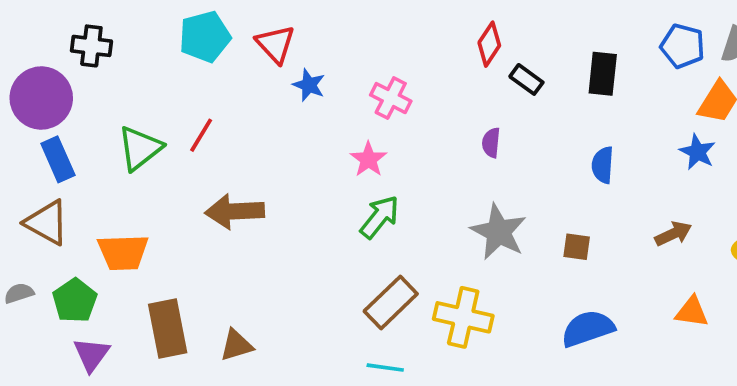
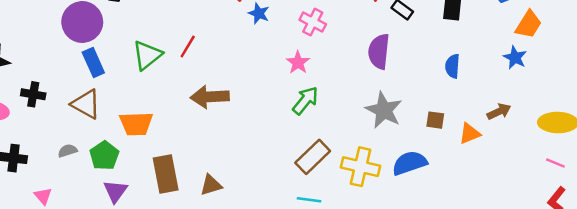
purple semicircle: (491, 143) -> (379, 51), size x1.8
orange triangle: (692, 312) -> (470, 134), moved, turned -30
blue semicircle: (588, 329) -> (410, 163), moved

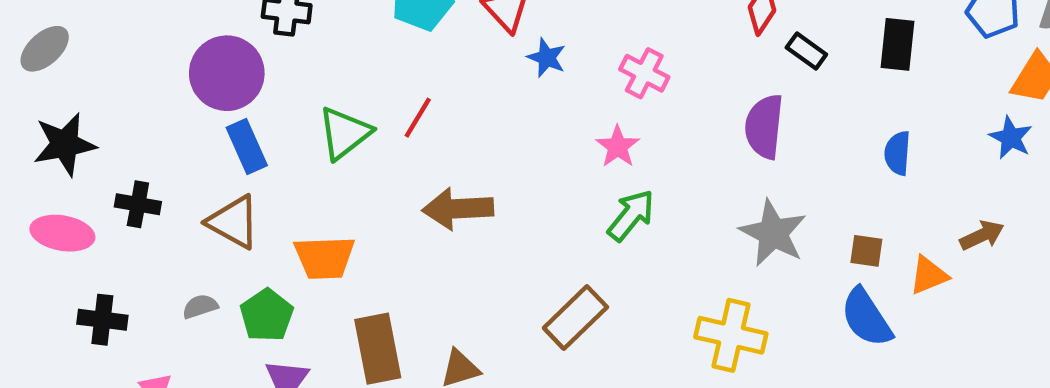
brown rectangle: (313, 157) -> (575, 318), moved
blue semicircle: (410, 163) -> (866, 318), moved, turned -104

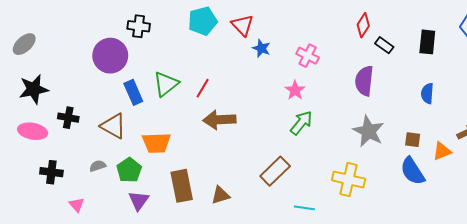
red line: (418, 118) -> (203, 88), moved
blue rectangle: (247, 146) -> (133, 92), moved

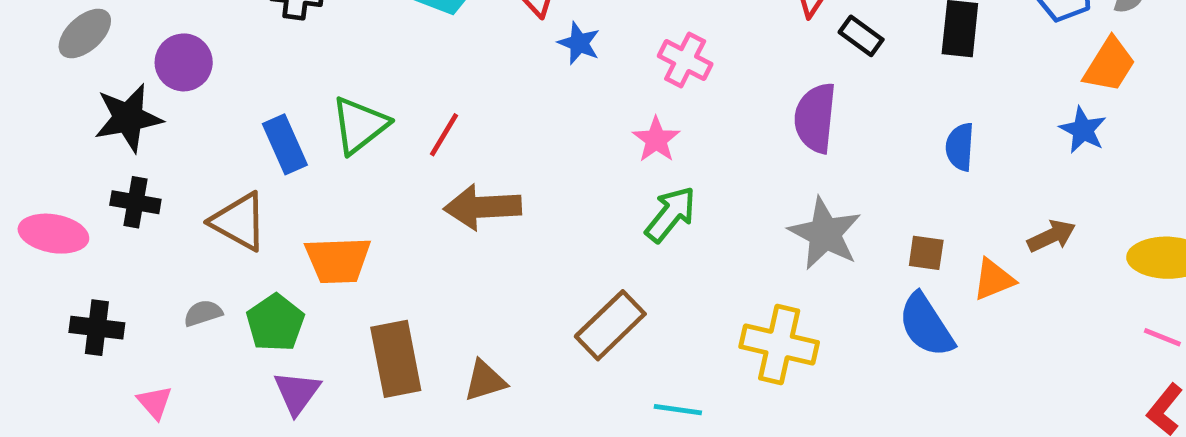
gray ellipse: (24, 44) -> (85, 33), moved
purple circle: (110, 56) -> (184, 62), moved, size x0.7
black star: (34, 89) -> (128, 118), moved

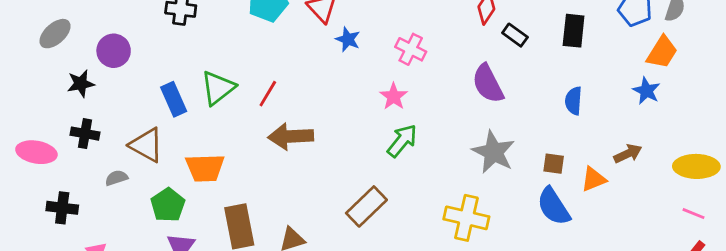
black star: (128, 118) -> (81, 84), size x0.7
purple semicircle: (815, 118) -> (488, 84), turned -33
gray semicircle: (203, 313) -> (116, 178), moved

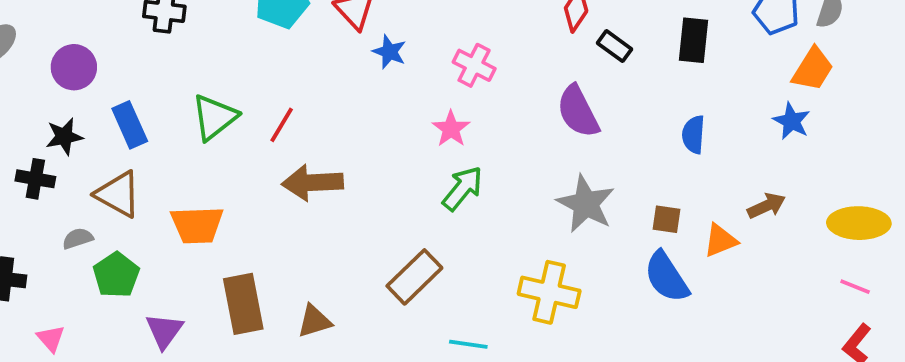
black star: (81, 84) -> (64, 136), moved
blue rectangle: (174, 99) -> (130, 125), moved
green pentagon: (168, 205) -> (116, 275), moved

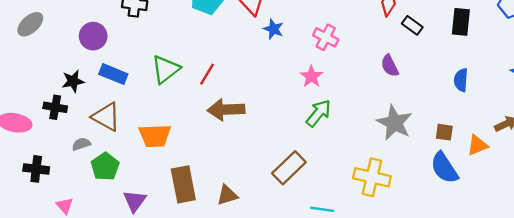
purple circle: (74, 67) -> (93, 36), moved
purple semicircle: (578, 111) -> (390, 66), size x0.7
blue rectangle: (130, 125) -> (113, 74), turned -44

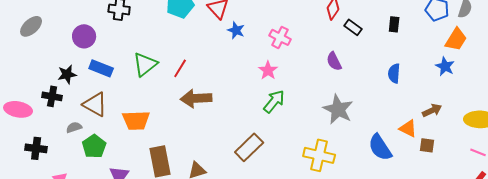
black rectangle: (461, 22) -> (394, 24), size x0.7
brown square: (444, 132) -> (427, 145), moved
orange triangle: (478, 145) -> (408, 128), turned 48

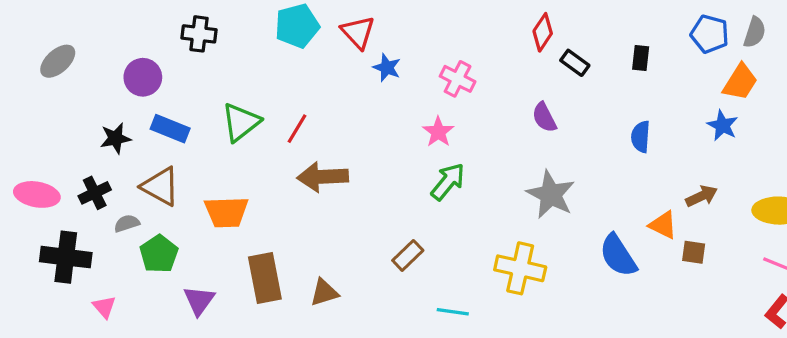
black cross: (52, 96) -> (95, 193), moved, turned -36
brown rectangle: (249, 147) -> (408, 255), size x0.7
black cross: (36, 148) -> (66, 257), size x1.4

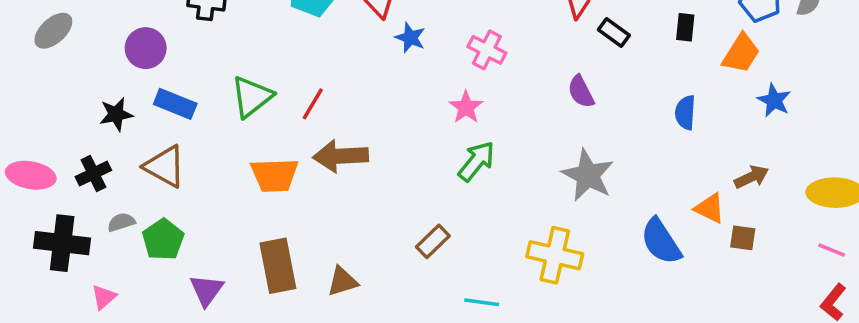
orange trapezoid: (740, 82) -> (741, 53), moved
orange trapezoid: (226, 212) -> (274, 175), moved
gray semicircle: (127, 223) -> (121, 222), moved
pink triangle: (104, 307) -> (104, 297), turned 30

